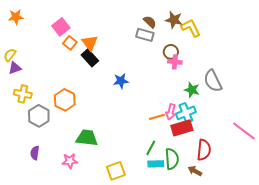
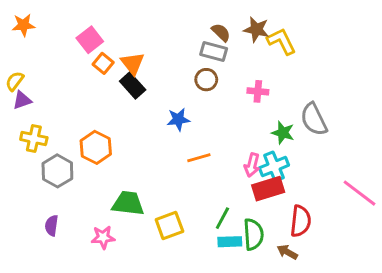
brown circle: (171, 52) -> (206, 80), moved
orange line: (157, 117) -> (199, 158), moved
yellow square: (116, 171) -> (169, 225), moved

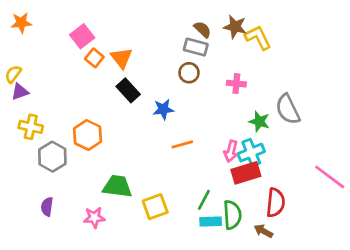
black rectangle: (133, 85) -> (128, 90), moved

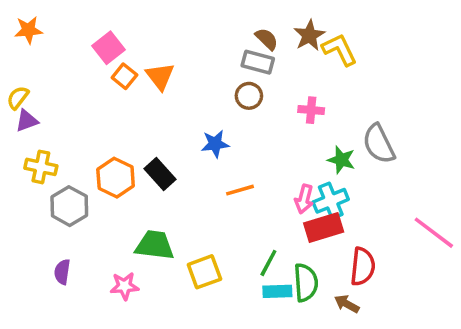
brown star: (235, 27) -> (309, 35), turned 30
black rectangle: (128, 90) -> (160, 174), moved

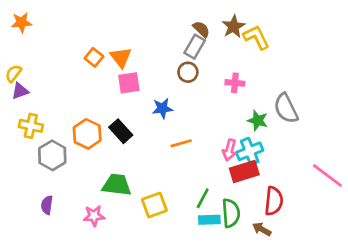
pink square: (108, 48) -> (129, 83), moved, turned 30
gray rectangle: (258, 62) -> (195, 47), turned -75

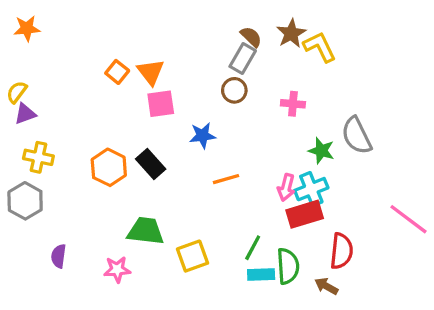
gray hexagon: (52, 155) -> (25, 201), moved

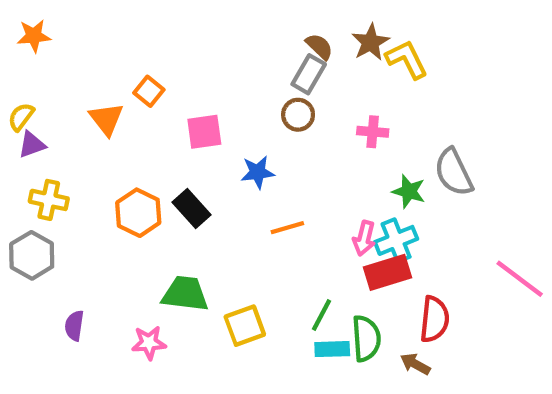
orange triangle: (151, 72) -> (106, 119), moved

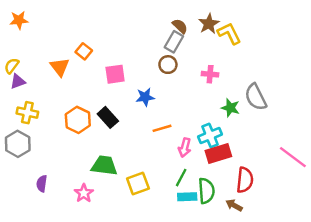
pink arrow: (364, 238) -> (185, 148), moved
cyan cross: (396, 240) -> (210, 135), moved
pink star: (149, 343) -> (84, 193), turned -30

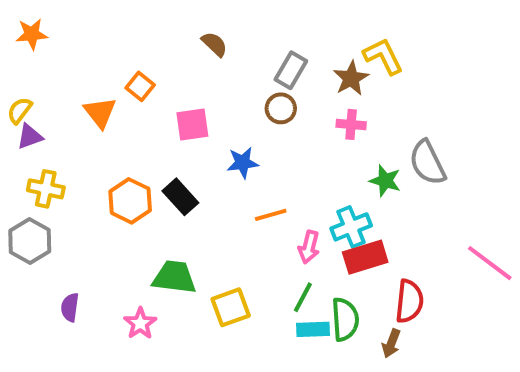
brown star: (209, 24) -> (351, 78), moved
brown semicircle: (180, 26) -> (215, 44), moved
brown arrow: (234, 205) -> (391, 343), turned -98

